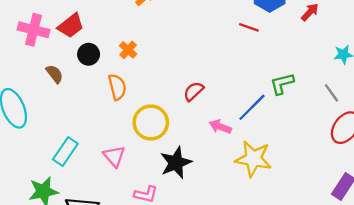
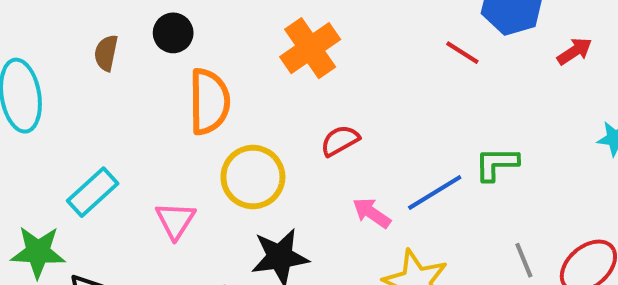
orange cross: (128, 50) -> (310, 48), moved, size x1.8
brown semicircle: (55, 74) -> (106, 53), turned -144
orange semicircle: (117, 87) -> (209, 102), size x1.4
gray line: (331, 93) -> (524, 260), moved

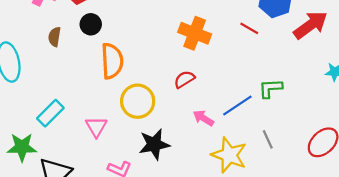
orange cross: (310, 48) -> (195, 33), moved, turned -32
red arrow: (575, 51) -> (311, 25), size x1.8
gray line: (524, 260) -> (268, 139), moved

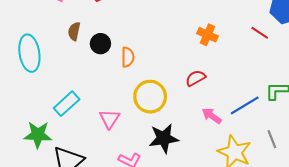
black circle: (91, 24) -> (100, 44), moved
orange cross: (195, 33) -> (208, 35), size x0.7
orange semicircle: (112, 61) -> (128, 57), size x0.6

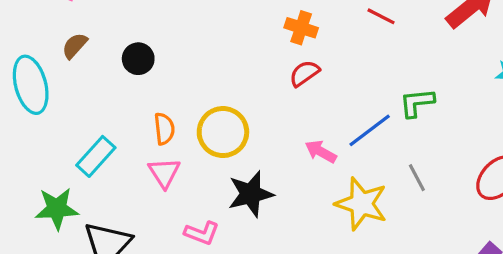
brown semicircle: (74, 31) -> (75, 46), moved, turned 36
orange semicircle: (128, 57) -> (164, 129), moved
red semicircle: (196, 78) -> (304, 73), moved

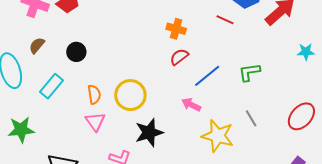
blue line: (370, 130) -> (207, 76), moved
cyan rectangle: (96, 156) -> (52, 86), moved
green star: (57, 209) -> (21, 130), moved

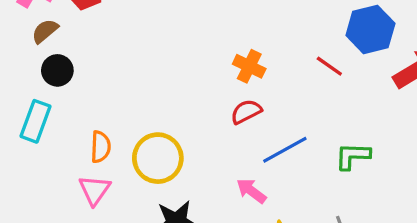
brown semicircle: (37, 45) -> (45, 31), moved
black circle: (76, 52) -> (57, 70), moved
cyan rectangle: (52, 86) -> (36, 121), turned -30

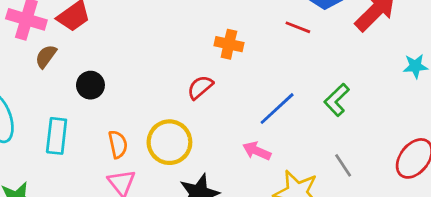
black circle: (57, 70) -> (90, 85), moved
red semicircle: (246, 112) -> (200, 87), moved
green L-shape: (353, 156) -> (337, 100), turned -32

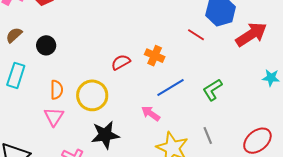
orange cross: (229, 44) -> (155, 56), moved
brown semicircle: (46, 56) -> (14, 35), moved

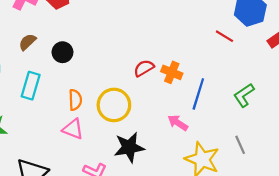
orange cross: (155, 56) -> (172, 72), moved
blue line: (170, 87) -> (198, 94), turned -40
pink triangle: (54, 117) -> (73, 129), turned -40

